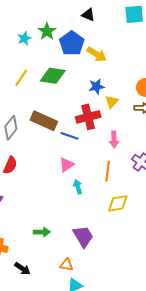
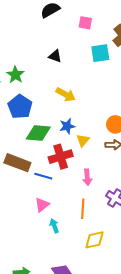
blue pentagon: (72, 43) -> (20, 107), moved
green diamond: (53, 76) -> (38, 133), moved

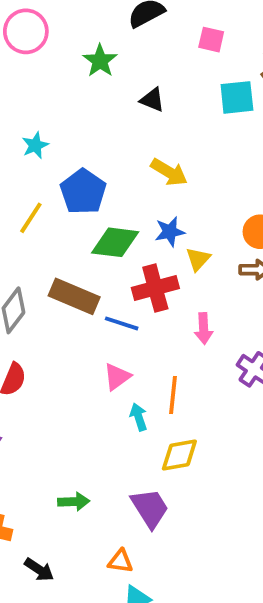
green star: (15, 75) -> (100, 61), moved
orange line: (83, 209) -> (173, 395), moved
yellow diamond: (95, 240) -> (179, 455), moved

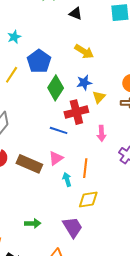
green diamond: (115, 242) -> (56, 88), turned -65
brown rectangle: (74, 296) -> (29, 164), moved

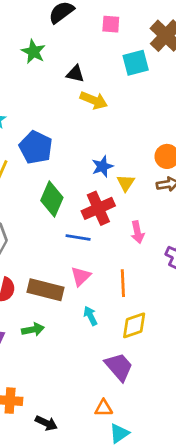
yellow arrow: (84, 51) -> (94, 100), moved
green diamond: (56, 88) -> (52, 199), moved
cyan arrow: (67, 179) -> (90, 316), moved
green arrow: (33, 223) -> (33, 330), moved

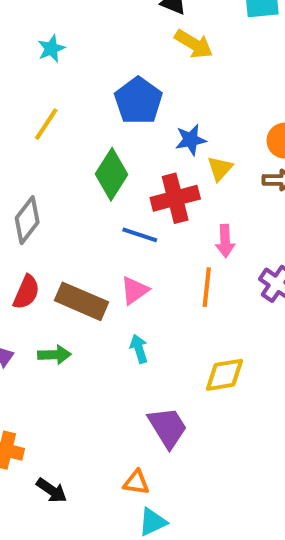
blue pentagon: (36, 147) -> (138, 101), moved
orange line: (123, 283) -> (207, 287), moved
yellow diamond: (134, 325) -> (224, 375), moved

